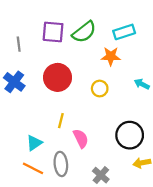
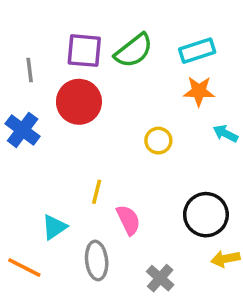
orange star: (111, 56) -> (199, 91), moved
red circle: (58, 77) -> (79, 102), moved
orange line: (33, 168) -> (24, 268), moved

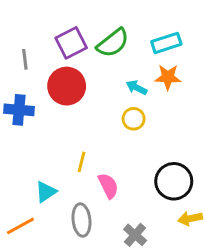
purple square: (84, 51) -> (71, 43), turned -32
blue cross: (23, 130) -> (19, 110), turned -32
cyan arrow: (225, 134) -> (137, 88), moved
orange line: (24, 268) -> (20, 226), turned -56

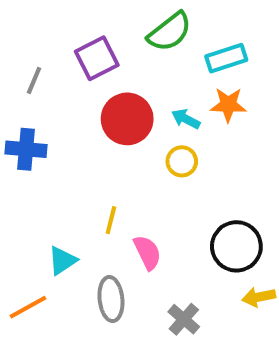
green semicircle: (113, 43) -> (170, 32), moved
gray line: (25, 59) -> (34, 80), turned 30
red circle: (67, 86) -> (127, 119), moved

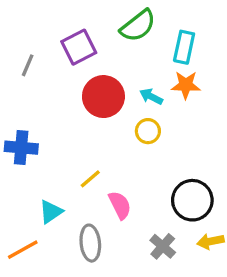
cyan rectangle: (226, 58) -> (184, 47), turned -60
blue cross: (26, 149) -> (21, 148), moved
yellow line: (111, 220) -> (90, 179), turned 35
gray cross: (184, 319) -> (163, 246), moved

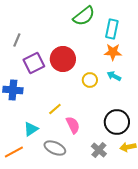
purple square: (79, 47) -> (34, 63), moved
cyan arrow: (151, 97) -> (114, 76), moved
gray ellipse: (90, 243) -> (55, 148), turned -60

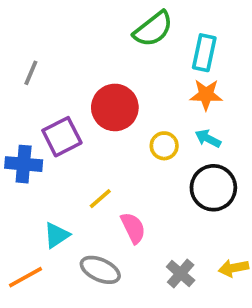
purple square: (34, 63) -> (62, 137), moved
black circle: (117, 122) -> (213, 188), moved

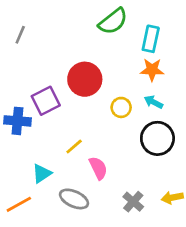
gray line: (31, 73) -> (20, 35), moved

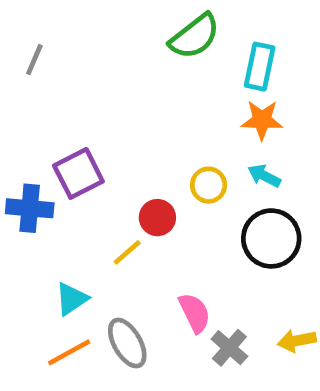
red circle: (85, 79) -> (157, 218), moved, size x0.6
pink semicircle: (98, 168) -> (195, 313), moved
gray ellipse: (74, 199) -> (127, 343), turned 36
orange line: (19, 204) -> (69, 352), moved

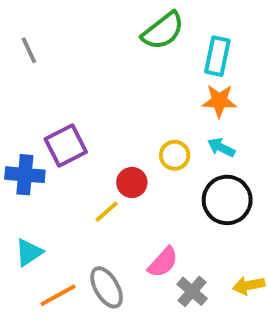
gray line: (34, 60) -> (29, 50), turned -48
cyan triangle: (71, 299) -> (29, 252), moved
pink semicircle: (195, 313) -> (163, 262), turned 68

